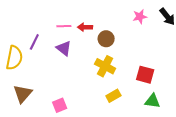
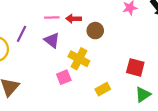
yellow cross: (105, 66) -> (79, 59), moved
green triangle: (153, 101) -> (143, 95), turned -42
pink square: (60, 105) -> (64, 77), moved

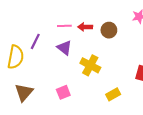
brown circle: (95, 31) -> (109, 30), moved
pink square: (64, 77) -> (63, 92), moved

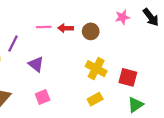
purple triangle: (64, 48) -> (36, 64), moved
yellow cross: (90, 65) -> (96, 69), moved

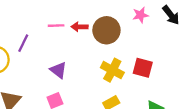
brown circle: (91, 31) -> (106, 30), size x1.5
purple triangle: (36, 64) -> (58, 70), moved
red square: (128, 77) -> (143, 68), moved

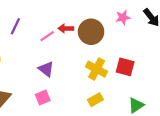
pink line: (56, 26) -> (47, 36), moved, turned -32
purple line: (23, 43) -> (15, 26), moved

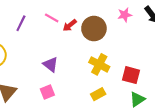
red arrow: (66, 28) -> (70, 25), turned -40
pink line: (47, 36) -> (52, 18), moved, turned 64
red square: (125, 67) -> (131, 75), moved

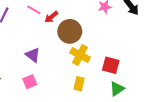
brown circle: (94, 29) -> (70, 31), moved
yellow rectangle: (98, 94) -> (79, 84), turned -48

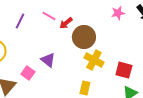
pink square: (30, 82) -> (28, 73), moved, turned -32
yellow rectangle: (79, 84) -> (85, 88), moved

